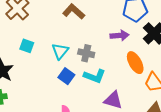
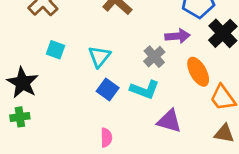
gray cross: (86, 53) -> (154, 57), moved, turned 35

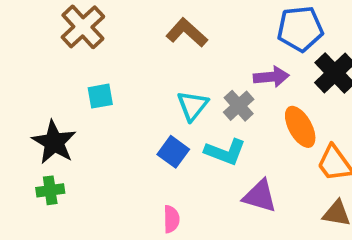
cyan square: (56, 50) -> (100, 96), turned -30
cyan triangle: (99, 57) -> (192, 106), moved

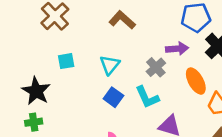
cyan triangle: (192, 106) -> (110, 65), moved
cyan L-shape: (225, 152) -> (147, 97), turned 45

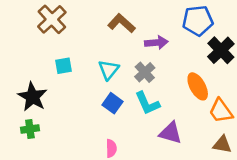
purple arrow: (177, 49) -> (156, 43), moved
gray cross: (156, 67) -> (145, 72), moved

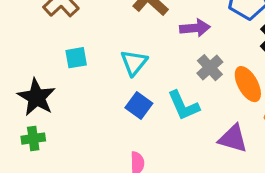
gray cross: (145, 72) -> (210, 68), moved
purple triangle: (171, 133) -> (233, 139), moved

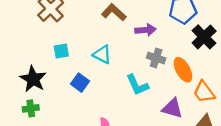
cyan triangle: (134, 63) -> (102, 54), turned -42
gray cross: (210, 68) -> (156, 58), turned -30
blue square: (139, 106) -> (80, 83), moved

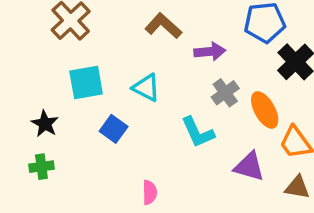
cyan square: (61, 51) -> (86, 82), size x1.5
gray cross: (156, 58) -> (225, 93), turned 36
black star: (33, 79) -> (45, 124), size x0.7

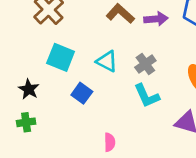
purple arrow: (210, 52) -> (156, 19), moved
cyan square: (86, 82) -> (61, 57), turned 32
gray cross: (225, 93) -> (145, 64), moved

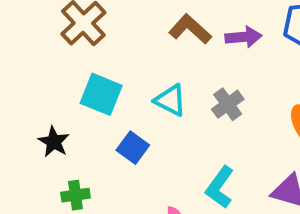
cyan L-shape: (147, 96) -> (220, 187), moved, turned 60
green cross: (26, 122) -> (75, 195), moved

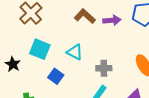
gray cross: (228, 104) -> (104, 68), moved, turned 35
black star: (54, 142) -> (13, 64), moved

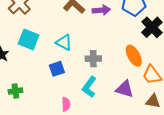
blue square: (56, 76) -> (57, 69), moved, turned 35

